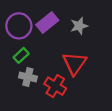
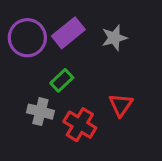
green rectangle: (21, 55) -> (62, 80), moved
red triangle: (75, 63) -> (121, 105), moved, size x0.7

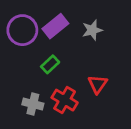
gray cross: (40, 112) -> (33, 104), moved

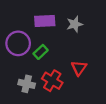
purple rectangle: (55, 26) -> (45, 21), turned 36
purple circle: (22, 30) -> (18, 43), moved

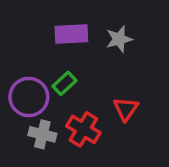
purple circle: (18, 43) -> (29, 97), moved

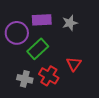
green rectangle: (65, 83) -> (38, 49), size x1.5
purple circle: (29, 97) -> (17, 33), moved

